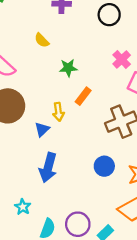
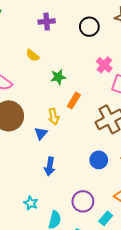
blue arrow: (48, 168) -> (50, 166), size x0.7
purple circle: (78, 224) -> (83, 201), moved

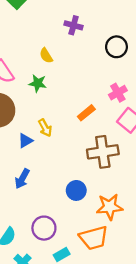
green star: (58, 77) -> (38, 83), moved
orange rectangle: (74, 100) -> (86, 113), moved
yellow arrow: (54, 117) -> (45, 128), turned -35

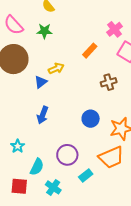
yellow arrow: (45, 128) -> (56, 68), turned -77
brown cross: (103, 152) -> (109, 82), size x0.6

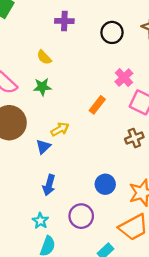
brown cross: (109, 82) -> (134, 138), moved
cyan star: (18, 146) -> (40, 221), moved
purple circle: (67, 155) -> (81, 216), moved

